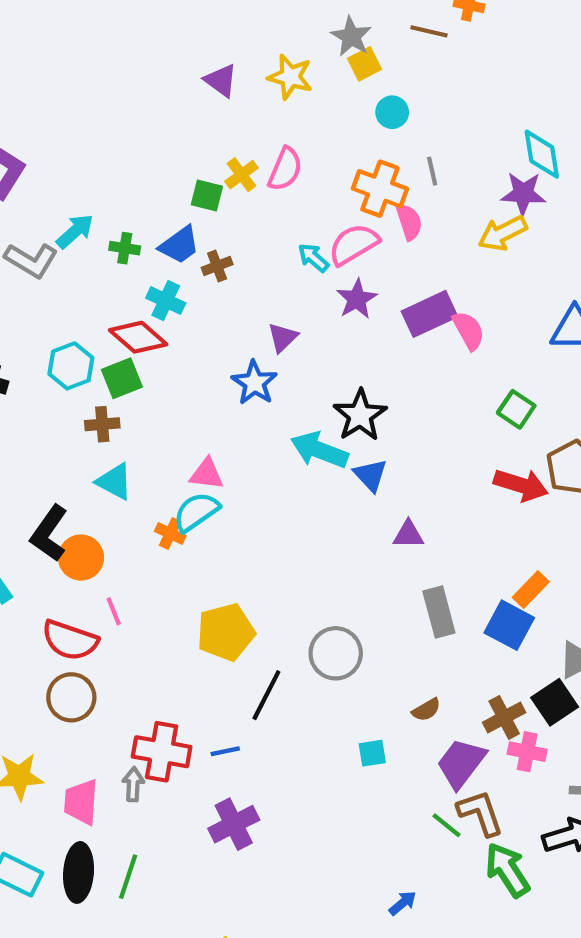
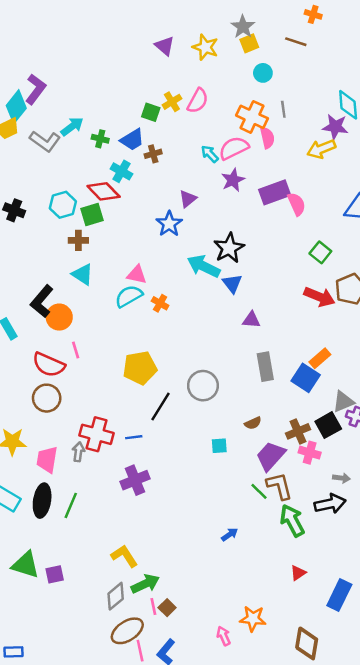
brown line: (429, 31) -> (296, 42), moved
orange cross: (170, 533) -> (160, 303), moved

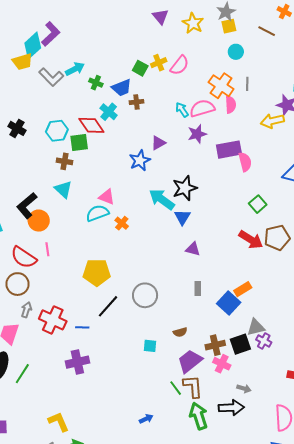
gray rectangle: (265, 367) -> (198, 288), size x0.6
gray arrow: (78, 452) -> (26, 310), moved

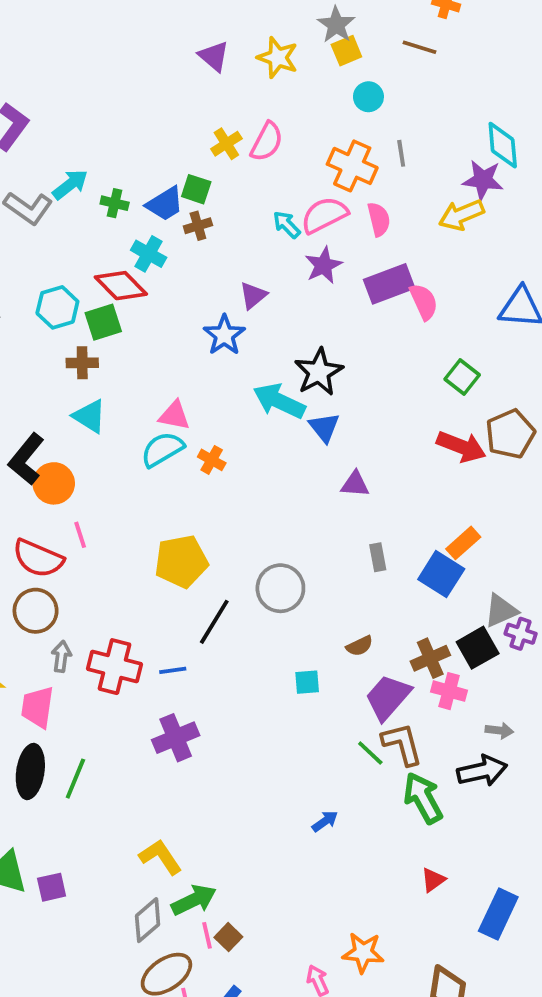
green square: (140, 68) -> (196, 189), moved
pink semicircle: (231, 105) -> (379, 219), moved

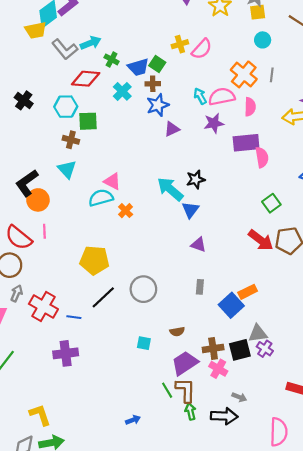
red diamond: (121, 286) -> (86, 79), moved, turned -56
blue star: (224, 335) -> (158, 105), moved
black star: (319, 372) -> (196, 179), size x0.7
green arrow: (423, 798) -> (190, 411), moved, size x0.6

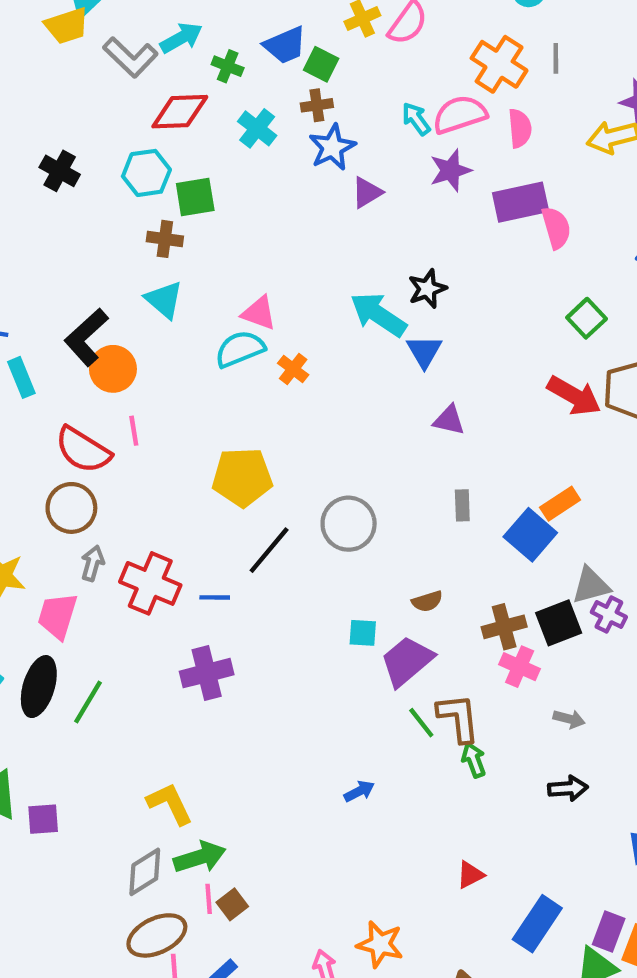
blue trapezoid: (138, 67) -> (285, 45), moved
purple trapezoid: (185, 363) -> (407, 661), moved
black arrow: (224, 416) -> (568, 788), moved, size x0.7

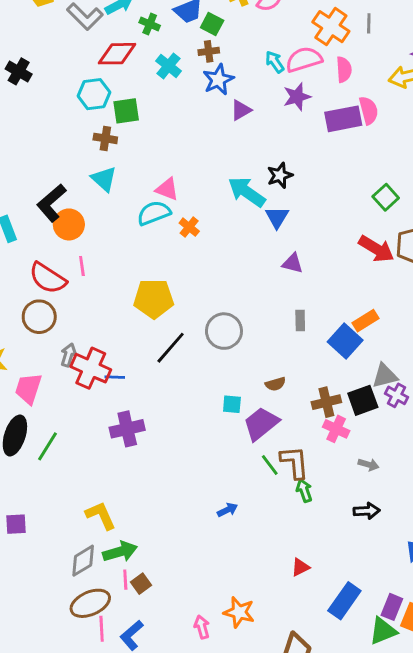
black cross: (60, 171) -> (19, 71), moved
pink semicircle: (556, 228) -> (369, 110), moved
gray arrow: (93, 563) -> (68, 355), moved
blue line: (215, 597) -> (115, 377), moved

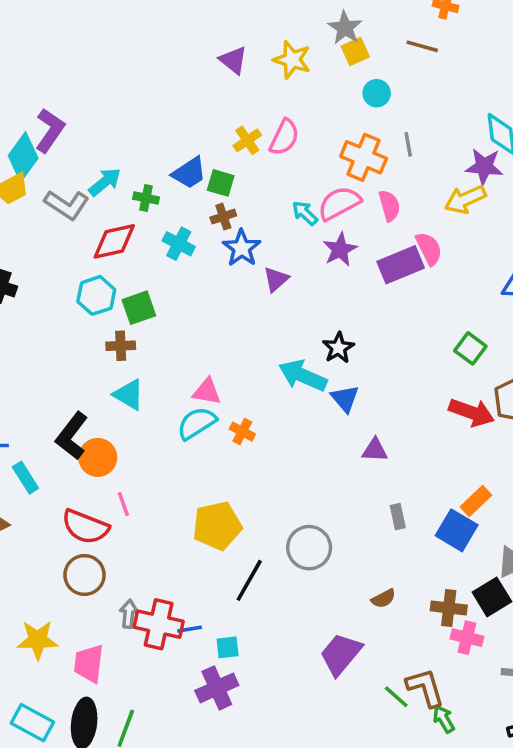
brown cross: (326, 402) -> (449, 608), turned 32
cyan square: (232, 404) -> (228, 647), moved
purple trapezoid: (261, 424) -> (341, 654), moved

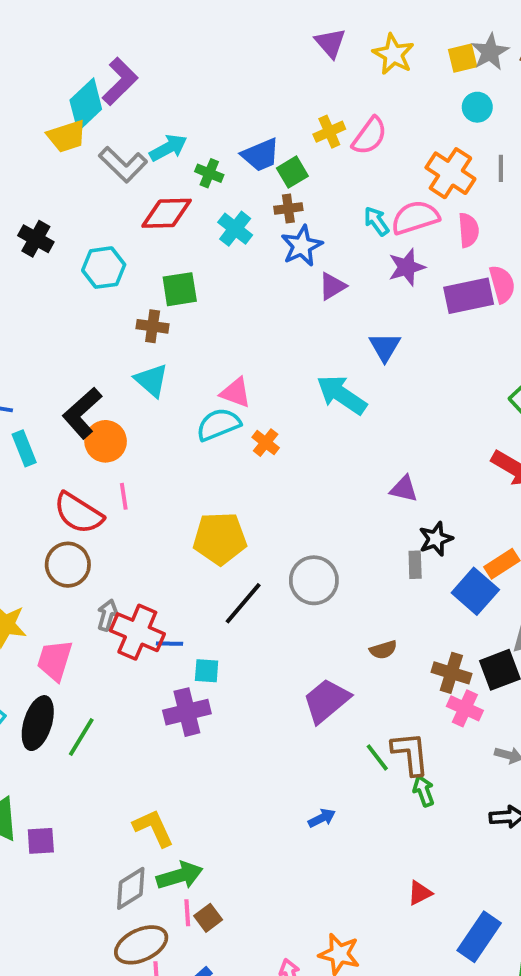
gray star: (345, 28) -> (490, 52), moved
green square: (221, 183) -> (292, 172), turned 32
cyan hexagon: (96, 295) -> (104, 268), moved
black star: (338, 348) -> (436, 539), moved
blue triangle: (345, 399) -> (385, 347), moved

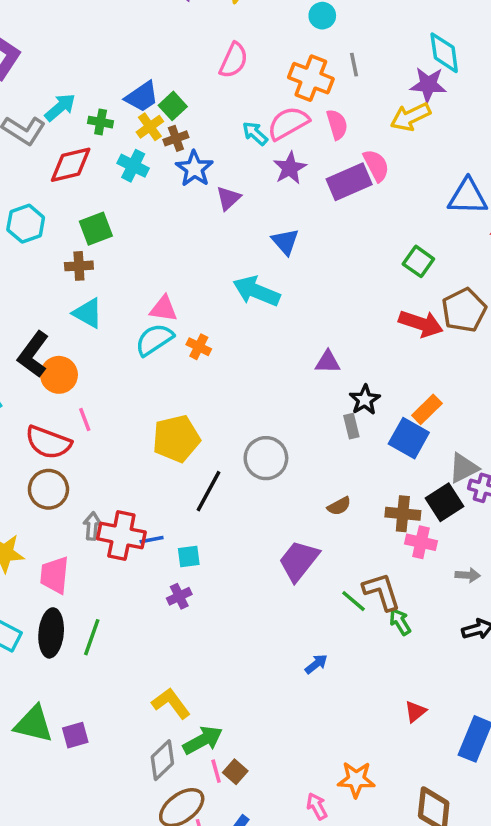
yellow cross: (329, 132) -> (150, 127), moved
purple cross: (187, 712) -> (179, 596), size x0.6

